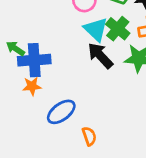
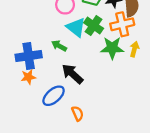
green arrow: (15, 48) -> (59, 46), moved
black arrow: (100, 56) -> (72, 74), moved

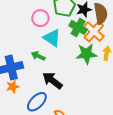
orange cross: (122, 24) -> (94, 32), turned -30
green cross: (94, 26) -> (78, 27), moved

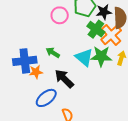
cyan triangle: (52, 38) -> (84, 57), moved
orange star: (13, 87) -> (36, 72), moved

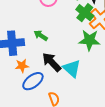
cyan triangle: (84, 57) -> (72, 68), moved
orange star: (36, 72) -> (22, 66), moved

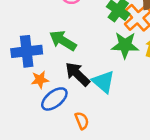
green arrow: (41, 35) -> (63, 41), size x1.5

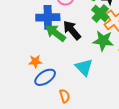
blue cross: (27, 51) -> (48, 17), moved
black arrow: (77, 74) -> (72, 30), moved

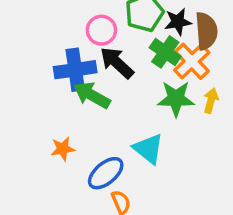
black arrow: (72, 30) -> (117, 63), moved
blue ellipse: (45, 77) -> (106, 173), moved

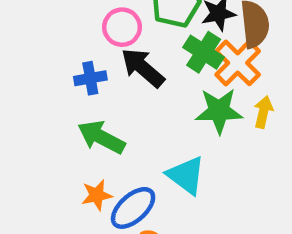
blue cross: (75, 70) -> (90, 78), size x0.6
green arrow: (92, 95) -> (101, 137), moved
orange star: (63, 149) -> (97, 195), moved

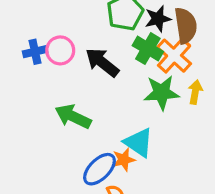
pink circle: (122, 27) -> (60, 50), moved
blue cross: (90, 78) -> (35, 52), moved
orange star: (97, 195) -> (124, 160), moved

